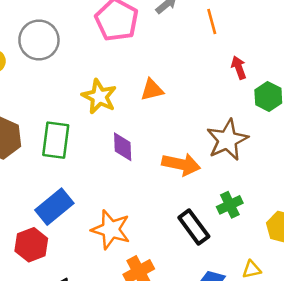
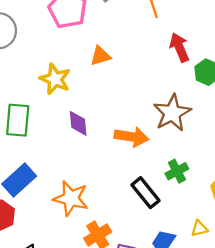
red arrow: (239, 68) -> (179, 47), size x1.4
orange triangle: (152, 90) -> (100, 56), moved

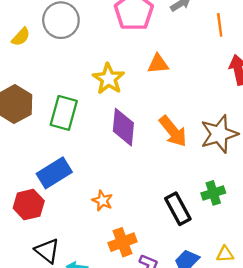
purple diamond: (78, 123) -> (123, 127), size x1.4
orange arrow: (132, 137) -> (173, 131), moved, turned 32
orange star: (71, 198) -> (102, 201), size x0.6

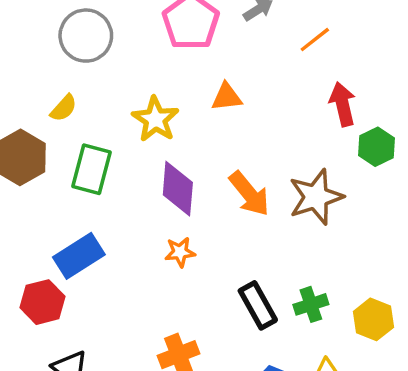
orange line: (220, 25) -> (315, 40), turned 60
yellow semicircle: (21, 37) -> (64, 108), moved
green cross: (213, 193) -> (311, 304), moved
orange star: (102, 201) -> (180, 252), moved, turned -30

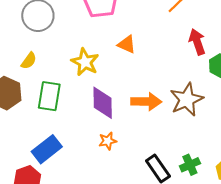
orange triangle: (227, 97) -> (127, 44), turned 36
orange arrow: (249, 194) -> (146, 102), turned -44

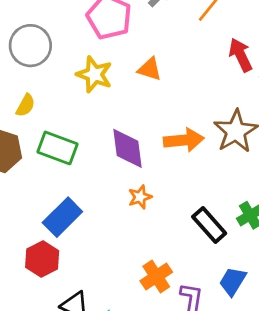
yellow star: (85, 62) -> (94, 74), moved
green rectangle: (49, 96) -> (57, 148), turned -72

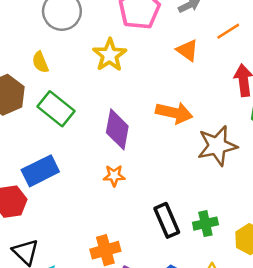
orange triangle: (150, 69) -> (187, 50), moved
yellow semicircle: (26, 105) -> (40, 62), turned 110
orange arrow: (184, 140) -> (174, 113), moved

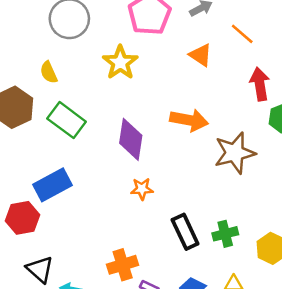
orange line: (228, 31) -> (242, 34), turned 75
orange star: (114, 176) -> (142, 189), moved

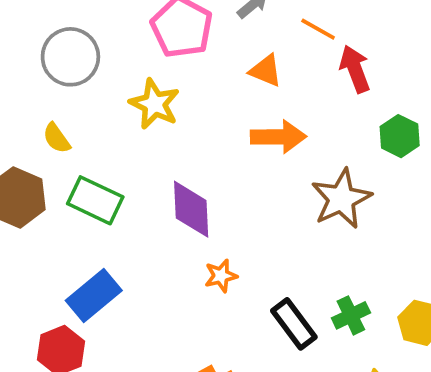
red arrow: (260, 84) -> (355, 69), moved
orange arrow: (189, 120) -> (278, 137), moved

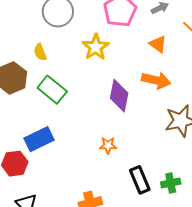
purple diamond: (191, 209) -> (119, 96), moved

